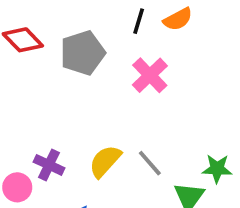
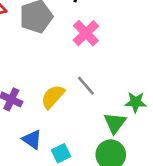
gray line: (150, 163) -> (86, 86), moved

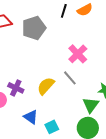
pink cross: (86, 33) -> (78, 54), moved

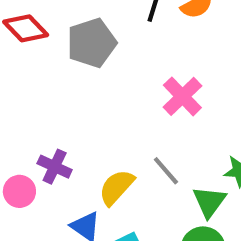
gray line: (70, 78) -> (166, 171), moved
yellow semicircle: (46, 86) -> (116, 187), moved

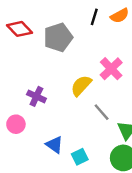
purple cross: (55, 167) -> (36, 96), moved
yellow semicircle: (116, 187) -> (81, 86), moved

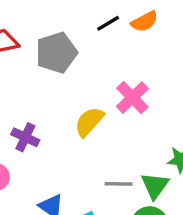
black line: (94, 17) -> (108, 23), turned 42
gray line: (102, 112) -> (119, 184), moved, turned -48

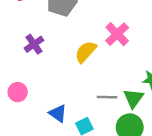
purple cross: (25, 137) -> (34, 44), moved, turned 30

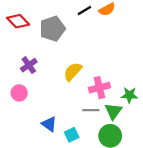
pink cross: (117, 34) -> (99, 88), moved, turned 30
pink circle: (18, 92) -> (19, 93), moved

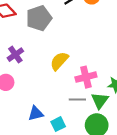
blue triangle: (49, 124) -> (36, 113), turned -49

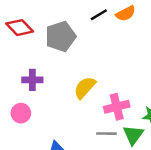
purple cross: (15, 55) -> (32, 80), turned 35

